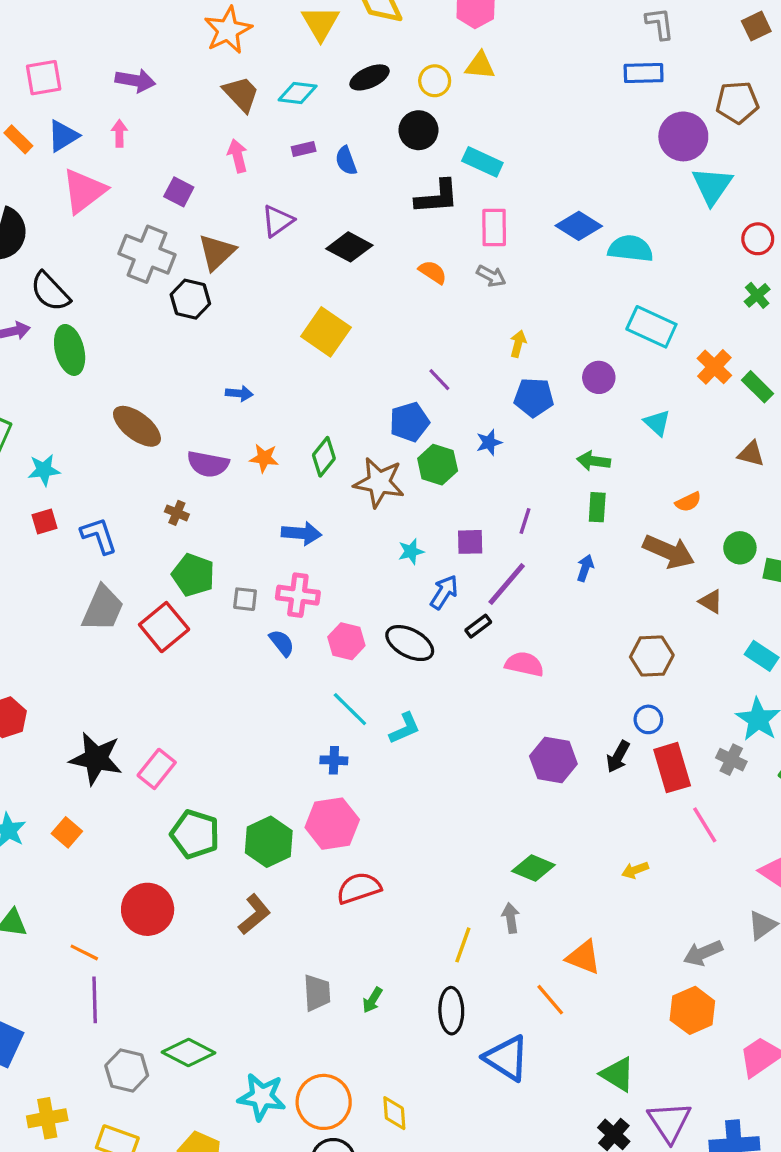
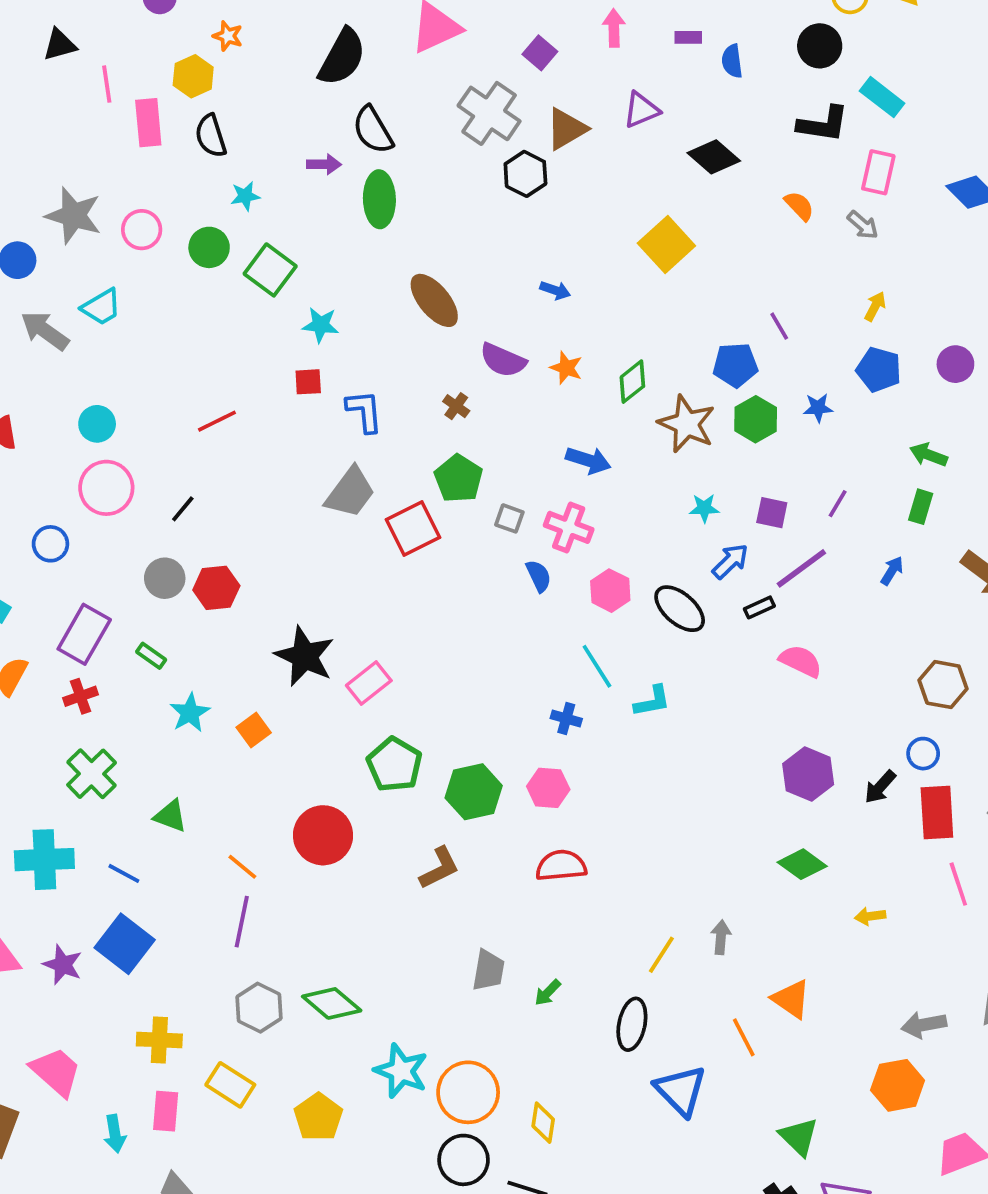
pink hexagon: (332, 824) -> (548, 788), size x0.7
green diamond: (533, 868) -> (802, 864), moved

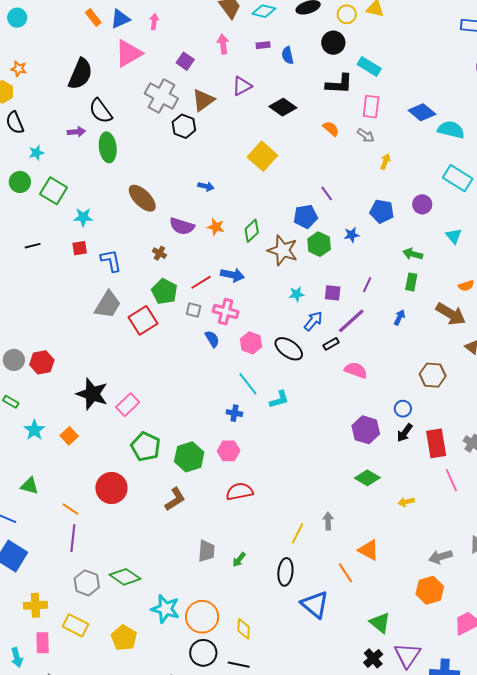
yellow arrow: (875, 306) -> (385, 161), moved
red line: (217, 421) -> (201, 282), moved
black line: (183, 509) -> (33, 246), moved, turned 42
blue circle: (923, 754) -> (403, 409), moved

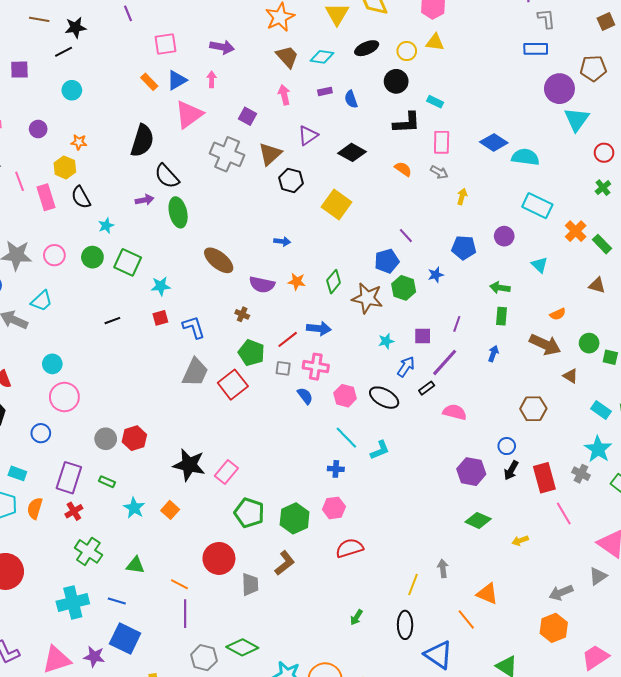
cyan rectangle: (369, 66) -> (435, 102), size x0.7
black hexagon: (184, 126) -> (291, 180), moved
gray trapezoid: (206, 551) -> (250, 584), moved

